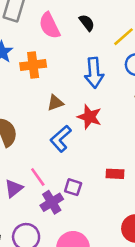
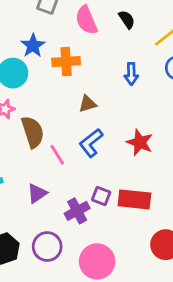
blue arrow: (94, 73) -> (131, 74), size x0.7
red star: (89, 117) -> (140, 142), moved
red rectangle: (115, 174) -> (134, 199), moved, size x1.6
pink line: (38, 177) -> (57, 155), moved

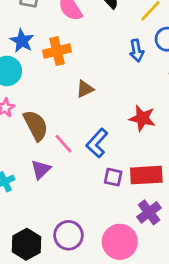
blue arrow: (131, 74) -> (137, 51), moved
blue L-shape: (91, 143) -> (97, 143), moved
purple triangle: (37, 193) -> (41, 169), moved
purple cross: (77, 211) -> (149, 212), moved

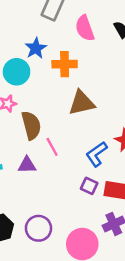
brown triangle: (85, 89) -> (82, 103), size x1.6
blue L-shape: (97, 143) -> (97, 154), moved
purple triangle: (41, 169) -> (27, 165), turned 30

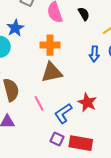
orange cross: (65, 64) -> (50, 45), moved
pink line: (52, 147) -> (39, 103), moved

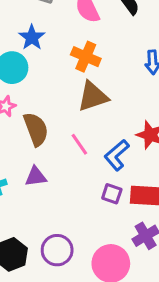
orange cross: (50, 45) -> (86, 57), turned 30

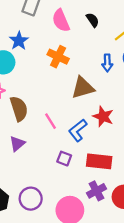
brown triangle: (93, 96) -> (83, 88), moved
purple triangle: (36, 177) -> (17, 144), turned -35
purple square: (112, 194) -> (64, 159), moved

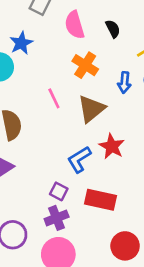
orange cross: (58, 57) -> (85, 65), moved
brown triangle: (83, 88) -> (91, 109), turned -30
pink line: (50, 121) -> (54, 98), moved
purple cross: (96, 191) -> (57, 218), moved

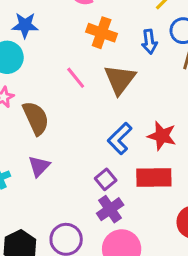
blue star: (21, 43) -> (25, 25), turned -30
red star: (112, 146) -> (162, 136), moved
purple square: (59, 191) -> (106, 179), turned 36

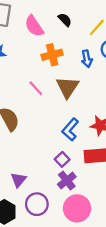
orange cross: (102, 33) -> (52, 55), turned -30
purple triangle: (39, 166) -> (18, 180), moved

